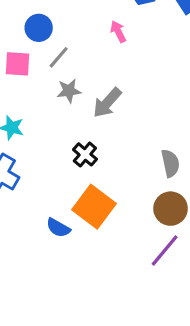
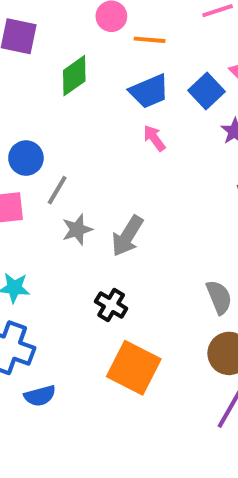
pink arrow: (118, 32) -> (154, 138), moved
blue semicircle: (58, 228) -> (40, 396), moved, turned -35

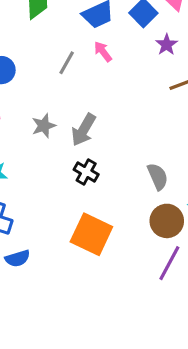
gray line: (57, 190) -> (67, 63), moved
black cross: (111, 305) -> (86, 172), moved

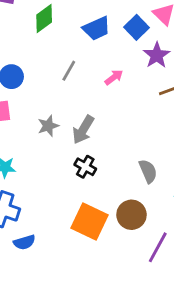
purple star: (167, 45) -> (157, 55), size x1.4
pink arrow: (103, 52) -> (114, 77), moved, turned 90
brown circle: (167, 221) -> (131, 215), moved

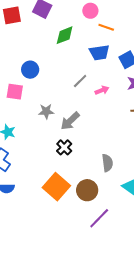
gray line: (69, 71) -> (80, 81), moved

